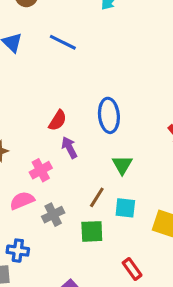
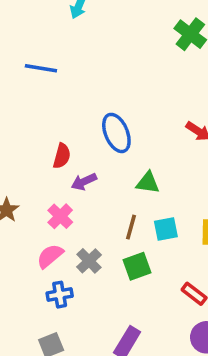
purple arrow: (69, 147) -> (84, 182), turned -70
green triangle: (122, 165) -> (148, 183), turned -35
blue cross: (18, 251) -> (60, 295), moved

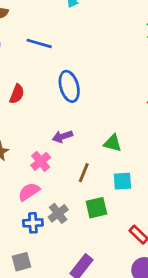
blue ellipse: (116, 133) -> (69, 86), moved
red semicircle: (62, 156) -> (17, 94), moved
brown line: (131, 227) -> (84, 173), moved
gray cross: (89, 261) -> (58, 213), moved

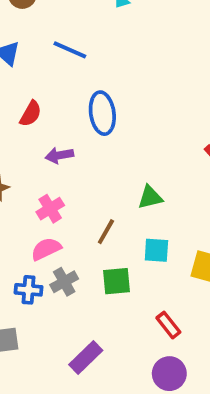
purple arrow: (62, 136) -> (59, 155), moved
green triangle: (113, 143) -> (150, 197), turned -36
pink semicircle: (29, 192) -> (46, 249), moved

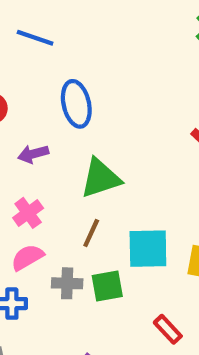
green triangle: (150, 197) -> (100, 178), moved, size x1.5
cyan square: (156, 250) -> (148, 249), size x1.5
gray cross: (64, 282) -> (67, 283), moved, turned 36

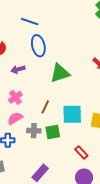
blue line: (35, 38) -> (30, 22), moved
green triangle: (100, 178) -> (60, 73), moved

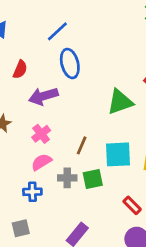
blue line: (30, 22) -> (57, 31), turned -60
purple arrow: (18, 69) -> (43, 96), size x1.5
green triangle: (60, 73) -> (120, 102), moved

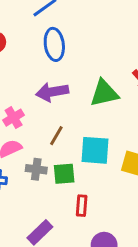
purple arrow: (43, 96) -> (52, 92), moved
red rectangle: (132, 205) -> (82, 206), moved, turned 42

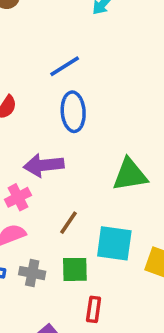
purple arrow: (52, 92) -> (44, 165), moved
gray cross: (36, 169) -> (32, 273), moved

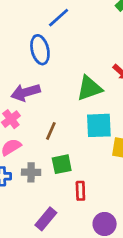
blue line: (65, 66) -> (59, 18), moved
cyan square: (114, 243) -> (99, 125), moved

